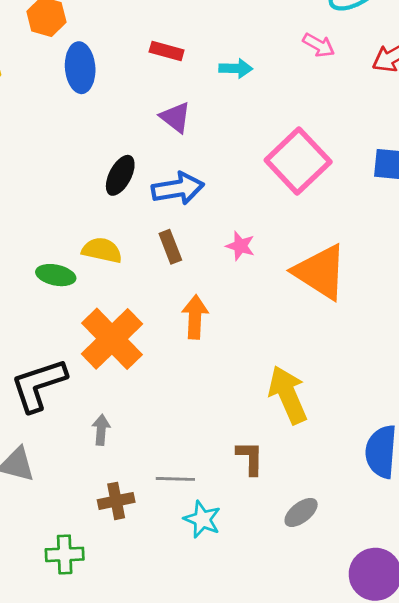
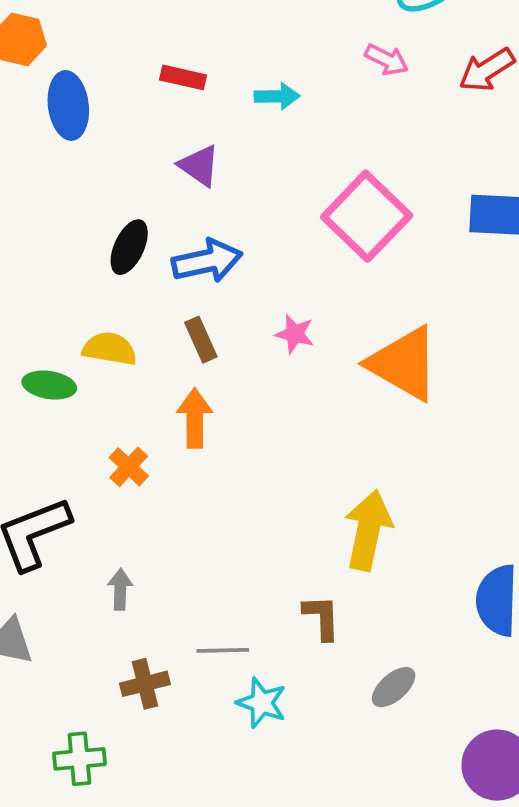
orange arrow: (195, 317) -> (195, 418), moved
orange cross: (112, 339) -> (129, 467), size x0.5
yellow arrow: (288, 395) -> (368, 530), turned 38

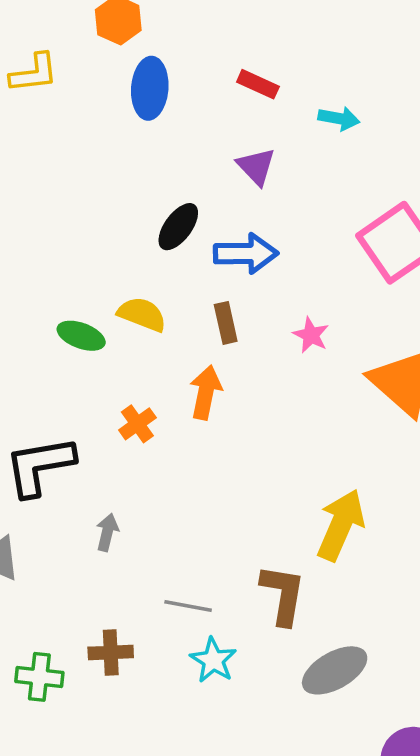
brown L-shape: (322, 617) -> (283, 595), size x1.4
brown cross: (145, 684) -> (111, 652), moved
gray ellipse: (394, 687) -> (335, 670), size x1.5

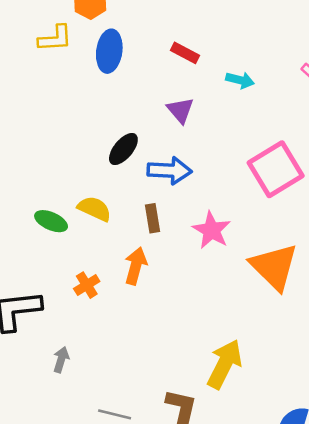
yellow L-shape: (34, 73) -> (55, 38), moved
pink star: (311, 335) -> (212, 230), size x1.5

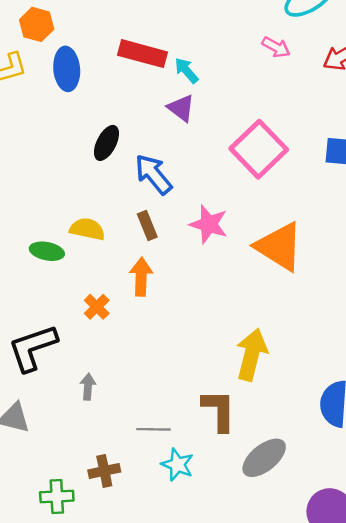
red rectangle: (185, 53) -> (142, 54), size x1.6
cyan arrow: (240, 80) -> (186, 70), moved, turned -132
purple triangle: (180, 110) -> (181, 108), moved
black ellipse: (123, 149) -> (106, 143), moved
blue arrow: (169, 171) -> (153, 174), turned -120

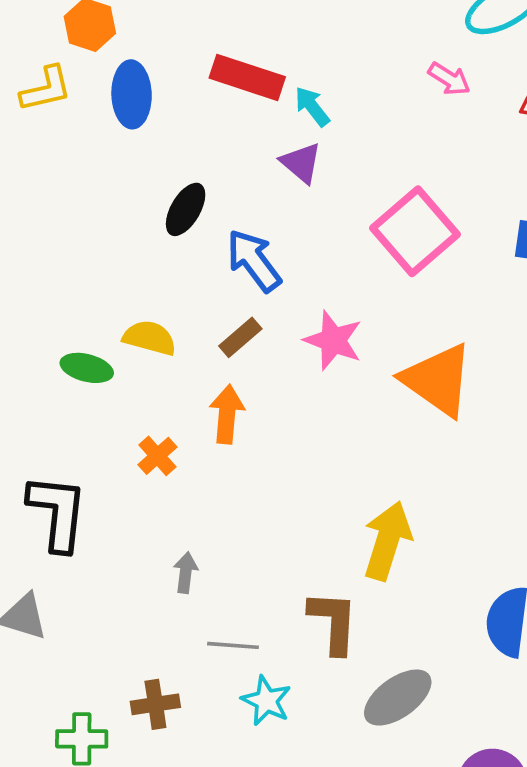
brown rectangle: (147, 226) -> (240, 337), turned 68
black L-shape: (33, 348) -> (57, 513), turned 112
gray arrow: (88, 387) -> (186, 573), moved

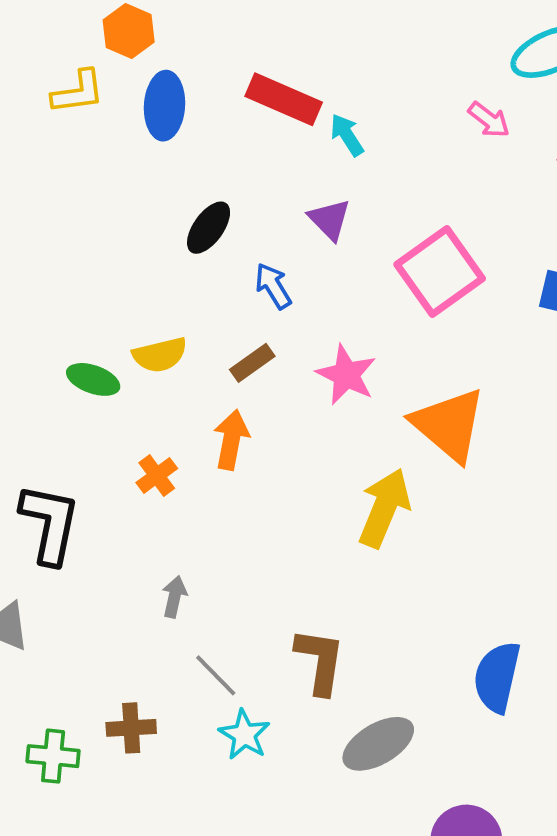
purple triangle: (301, 163) -> (330, 219), moved
blue arrow: (254, 260) -> (273, 286), size x0.7
yellow semicircle: (150, 338) -> (160, 355), turned 146
yellow arrow: (387, 541) -> (384, 508), moved
gray line: (233, 645) -> (216, 675), turned 36

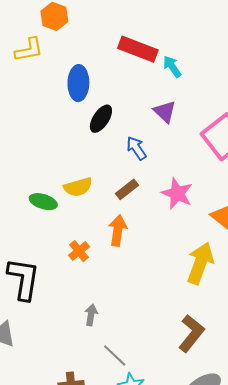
blue ellipse: (165, 106) -> (78, 83), moved
brown L-shape: (320, 661) -> (191, 333), moved, turned 33

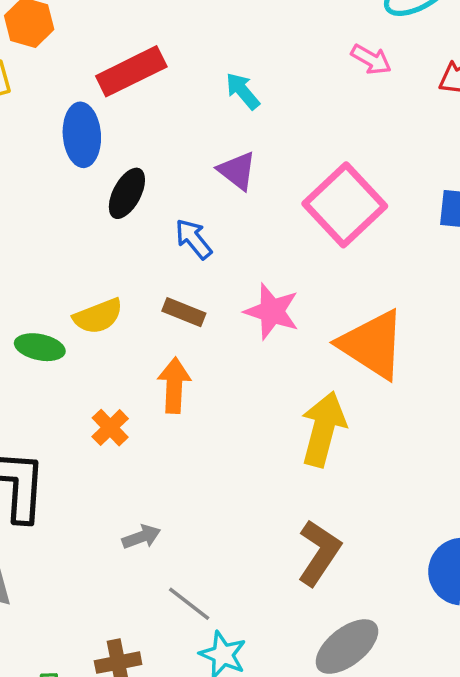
red rectangle: (138, 49) -> (131, 71), moved, turned -42
brown rectangle: (127, 189) -> (184, 312), turned 65
gray arrow: (91, 315) -> (141, 537), turned 65

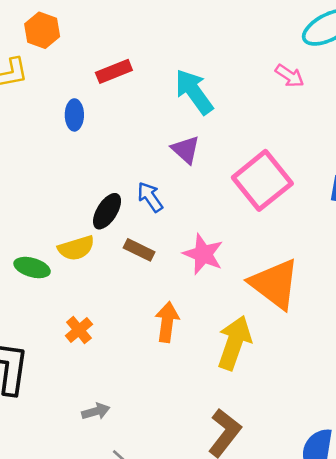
red rectangle: (131, 71) -> (114, 71), size x0.7
cyan arrow: (243, 91) -> (194, 92), size x1.6
blue ellipse: (82, 135) -> (74, 115), size x0.7
black ellipse: (127, 193) -> (107, 211), moved
orange arrow: (174, 385) -> (167, 322), moved

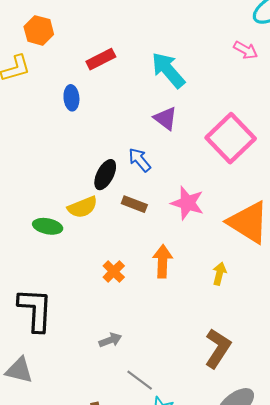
orange cross: (79, 330) -> (114, 272), moved
yellow arrow: (234, 343) -> (219, 274), size x0.5

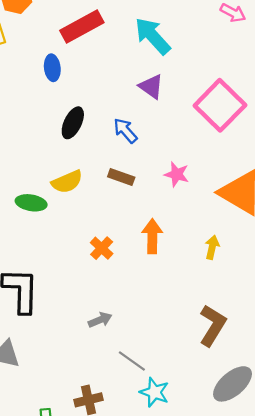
red rectangle: (101, 59) -> (82, 26), size x1.4
black ellipse: (105, 175) -> (73, 123), moved
pink star: (187, 203) -> (177, 174), size x0.7

